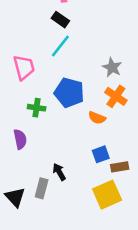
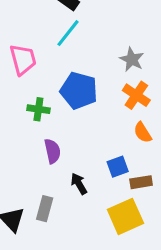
orange semicircle: (97, 118) -> (143, 132), moved, turned 36
purple semicircle: (20, 139) -> (52, 151), moved
black arrow: (59, 172) -> (79, 184), moved

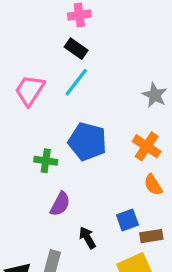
pink trapezoid: (23, 59) -> (30, 90), moved, turned -132
gray star: (132, 59) -> (155, 95), moved
purple semicircle: (52, 151) -> (60, 204), turned 40

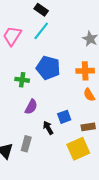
orange cross: (147, 146) -> (85, 71), turned -36
blue square: (127, 220) -> (64, 117), moved

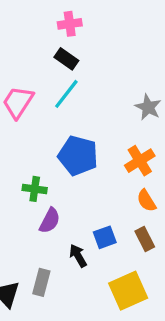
orange cross: (85, 71) -> (140, 161), turned -30
green cross: (22, 80) -> (35, 189), moved
brown rectangle: (88, 127) -> (145, 239), moved, turned 72

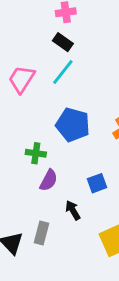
blue square: (105, 237) -> (97, 183), moved

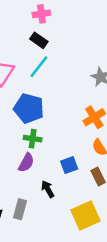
blue pentagon: (73, 125) -> (29, 108), moved
green cross: (36, 153) -> (33, 139), moved

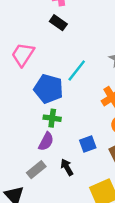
cyan line: (39, 67) -> (77, 70), moved
gray rectangle: (20, 209) -> (36, 170), moved, turned 36

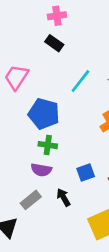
cyan line: (77, 70) -> (80, 81), moved
purple semicircle: (46, 141) -> (41, 170), turned 72

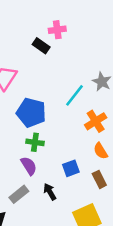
pink cross: (57, 16) -> (57, 30), moved
cyan line: (80, 81) -> (75, 95), moved
purple semicircle: (41, 170) -> (29, 166), turned -132

